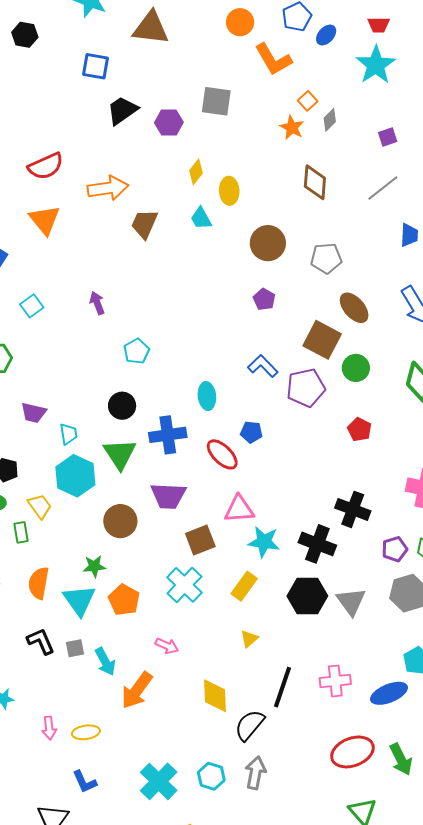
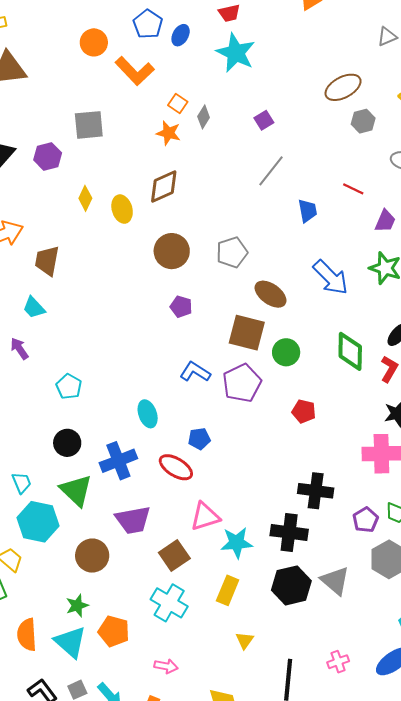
brown diamond: (315, 182) -> (164, 186), moved, turned 75
cyan trapezoid: (201, 218) -> (34, 308), moved
pink cross: (335, 681) -> (338, 662), size x0.7

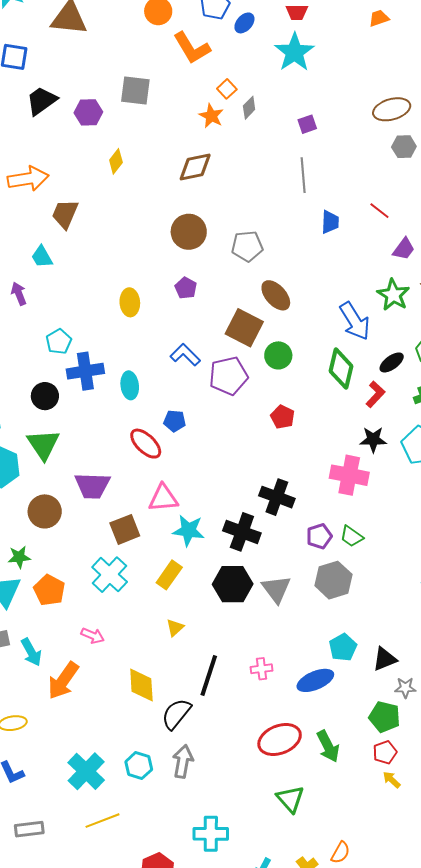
gray line: (271, 171) -> (303, 175), turned -56
yellow ellipse: (122, 209) -> (130, 302), moved
blue arrow: (331, 277) -> (355, 321), moved
blue cross: (118, 461) -> (85, 371), moved

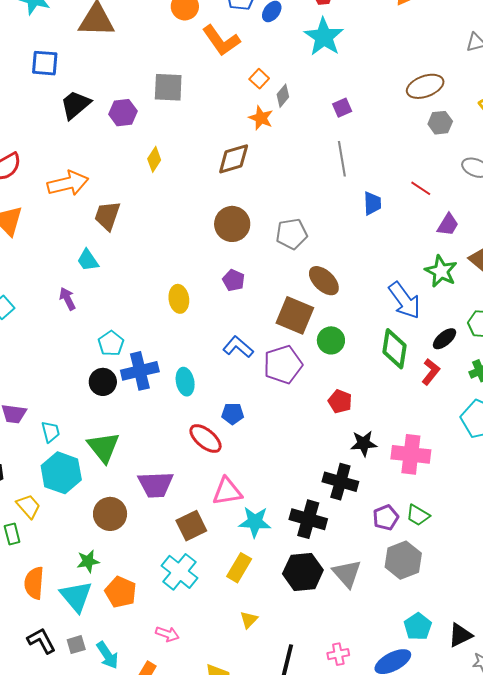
orange star: (211, 116) -> (261, 118), moved
black circle: (45, 396) -> (103, 382), moved
black star: (373, 440) -> (364, 443), moved

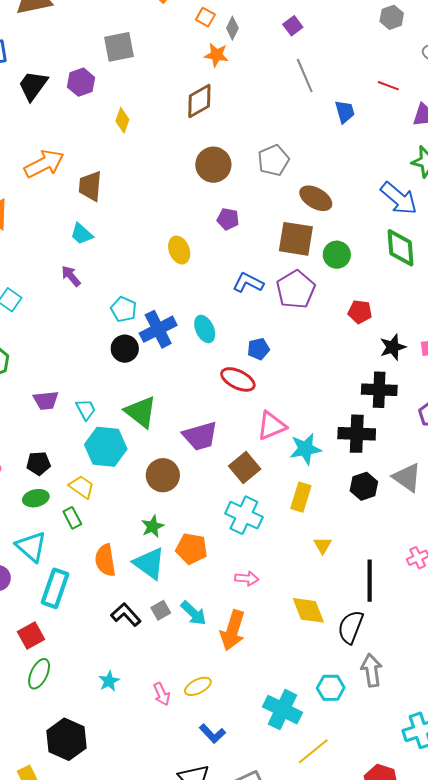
black hexagon: (303, 572) -> (364, 486), size x0.7

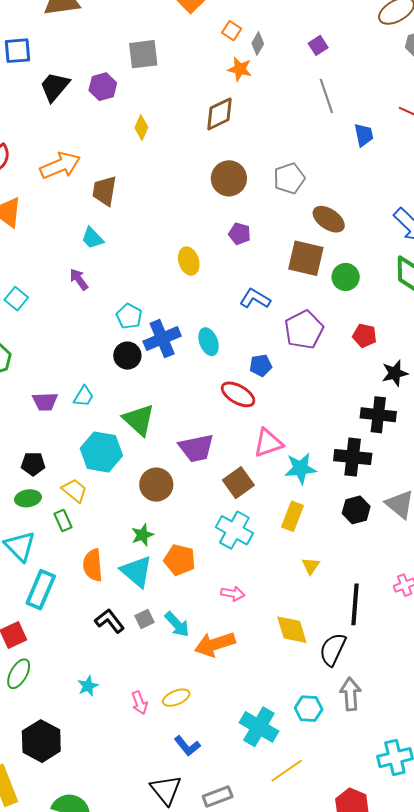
purple pentagon: (296, 289) -> (304, 330), moved
cyan trapezoid: (86, 409) -> (84, 396), moved, turned 55
orange arrow: (233, 630) -> (215, 644), turned 51

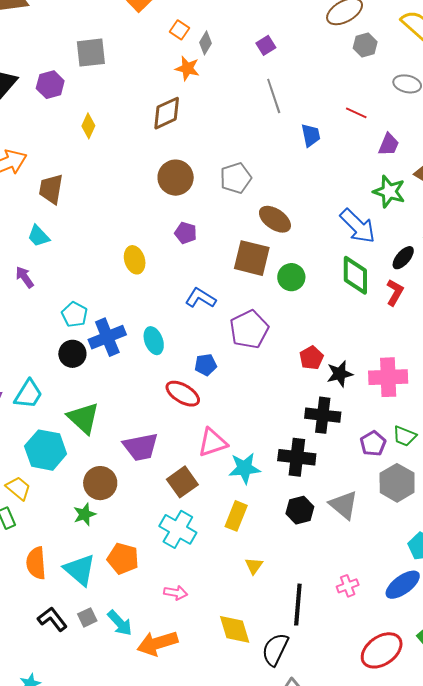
red pentagon: (365, 336) -> (311, 358), moved, turned 30
cyan trapezoid: (84, 396) -> (28, 394), size x1.4
green star: (142, 535) -> (85, 514), moved

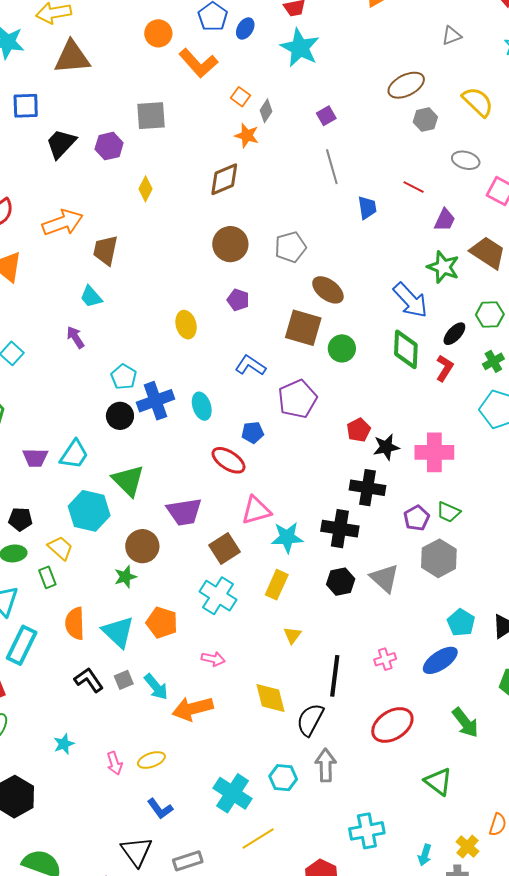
red ellipse: (382, 650) -> (392, 725), moved

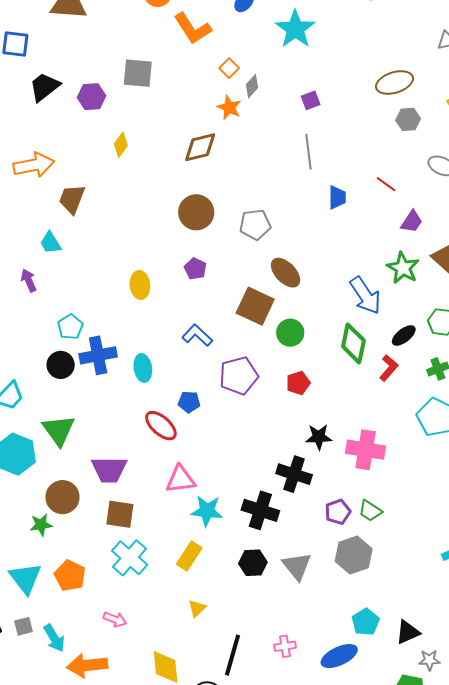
red pentagon: (359, 430) -> (298, 383), moved
brown square: (224, 548) -> (120, 514), moved, turned 32

